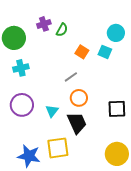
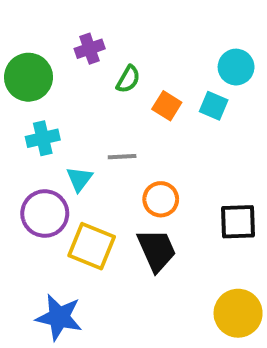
green semicircle: (62, 30) -> (128, 79), moved
gray line: (71, 77) -> (122, 157), moved, turned 32
cyan triangle: (52, 111) -> (79, 179), moved
yellow square: (58, 148) -> (92, 246), moved, turned 30

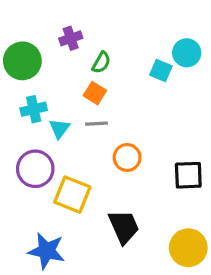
orange square: (167, 106) -> (95, 93), moved
cyan square: (214, 106) -> (161, 71), moved
cyan triangle: (79, 179) -> (59, 129), moved
black trapezoid: (157, 250) -> (124, 227), moved

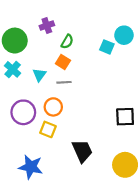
cyan cross: (34, 109) -> (13, 69), moved, turned -35
cyan triangle: (59, 129) -> (39, 75), moved
orange circle: (127, 158) -> (53, 107), moved
yellow square: (72, 195) -> (48, 129), size x0.7

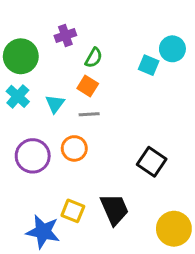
black square: (125, 117) -> (152, 162), moved, turned 36
yellow square: (48, 129) -> (73, 211), moved

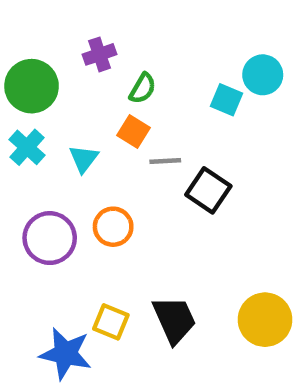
gray line: (89, 114) -> (165, 161), moved
black square: (152, 162) -> (208, 190), moved
yellow circle: (174, 229) -> (265, 320), moved

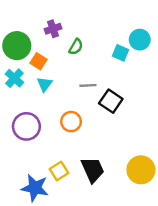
orange square: (134, 131) -> (38, 61), moved
orange circle: (113, 227) -> (71, 122), moved
yellow square: (111, 322) -> (59, 171), turned 36

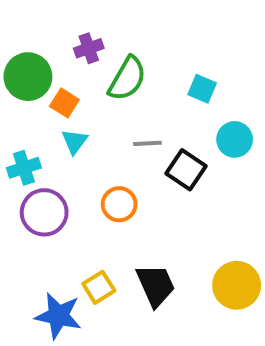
cyan circle: (140, 40) -> (235, 139), moved
green semicircle: (76, 47) -> (127, 79), size x1.6
cyan cross: (14, 78) -> (24, 168), moved, turned 30

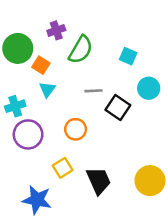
yellow square: (99, 287) -> (63, 168), moved

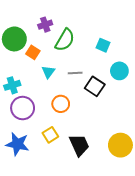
cyan triangle: (47, 90) -> (48, 72), moved
blue star: (37, 200) -> (17, 144), moved

